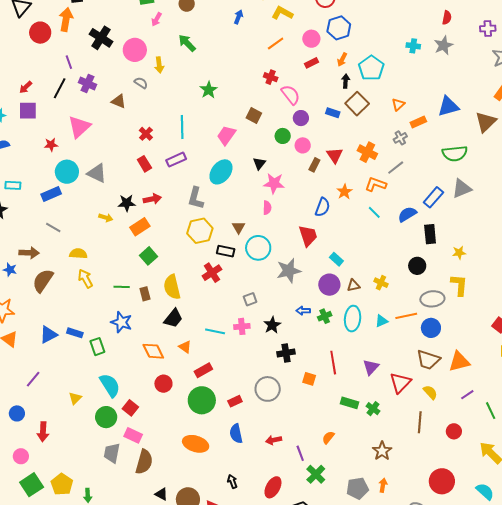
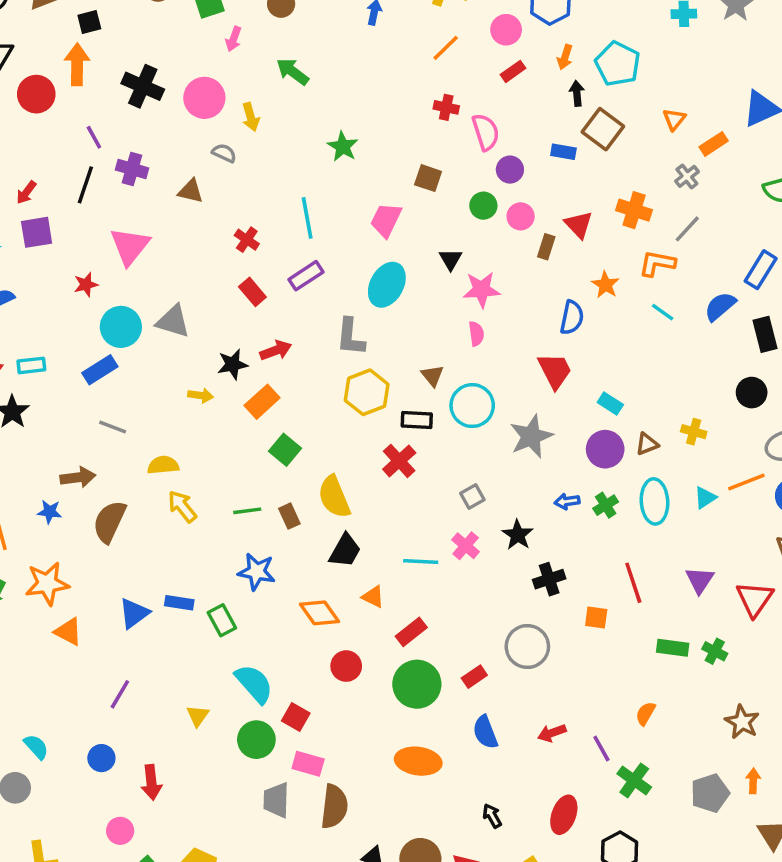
pink semicircle: (291, 95) -> (486, 132), turned 30
pink cross: (242, 326) -> (466, 546), turned -35

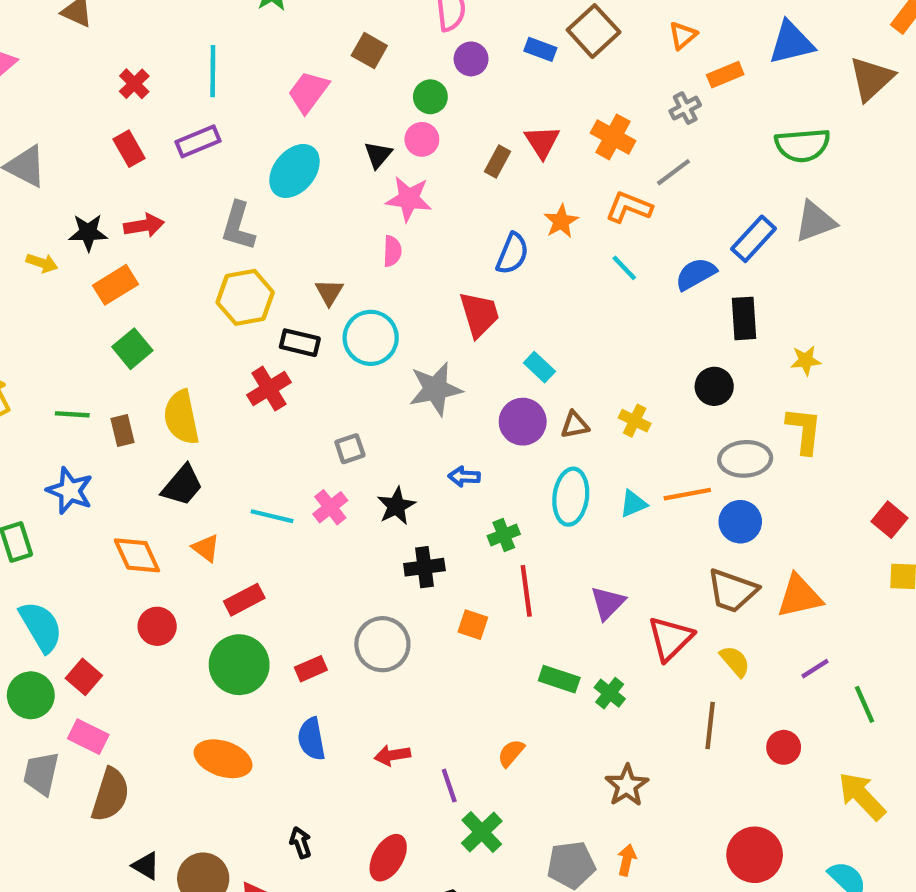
pink circle: (521, 216) -> (422, 139), moved
green cross: (606, 505) -> (504, 535), moved

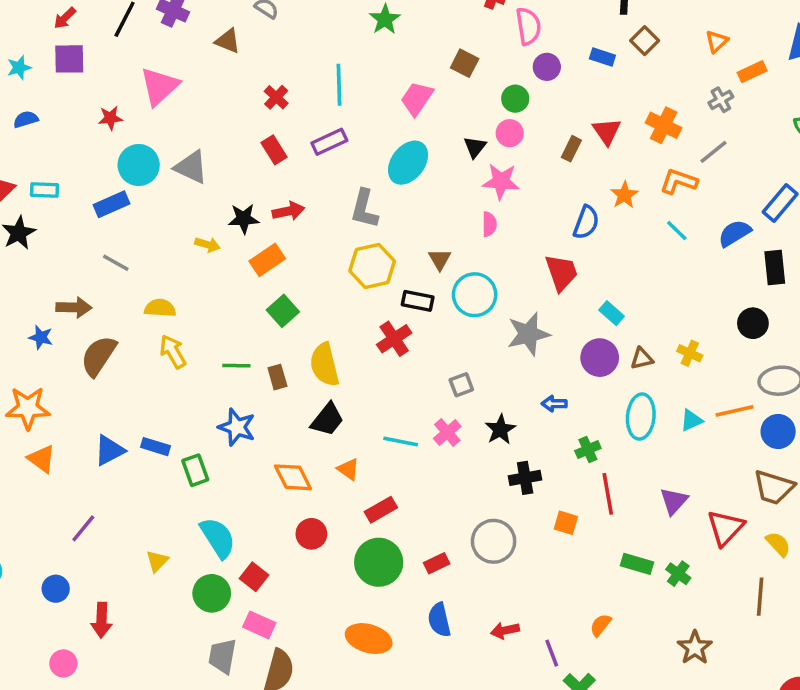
brown square: (594, 31) -> (645, 41), size x0.7

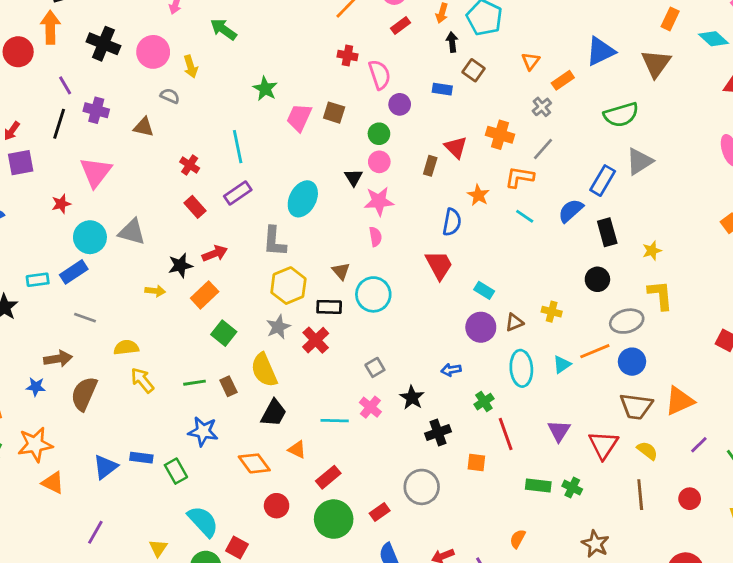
pink trapezoid: (417, 98) -> (299, 118), moved
cyan rectangle: (44, 190) -> (38, 280), moved
gray star: (528, 334) -> (278, 327), moved, size x0.7

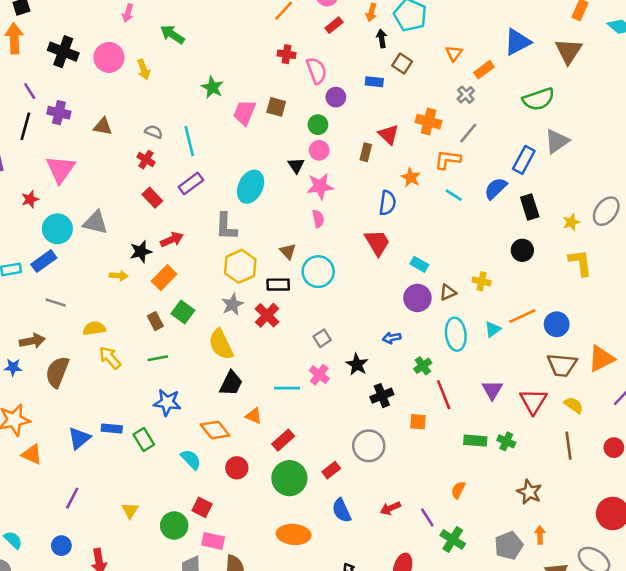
gray semicircle: (170, 96) -> (154, 132), moved
gray ellipse: (627, 321) -> (606, 211), moved, turned -36
brown rectangle: (228, 386) -> (155, 321), moved
cyan semicircle: (203, 521) -> (191, 459), moved, size x0.7

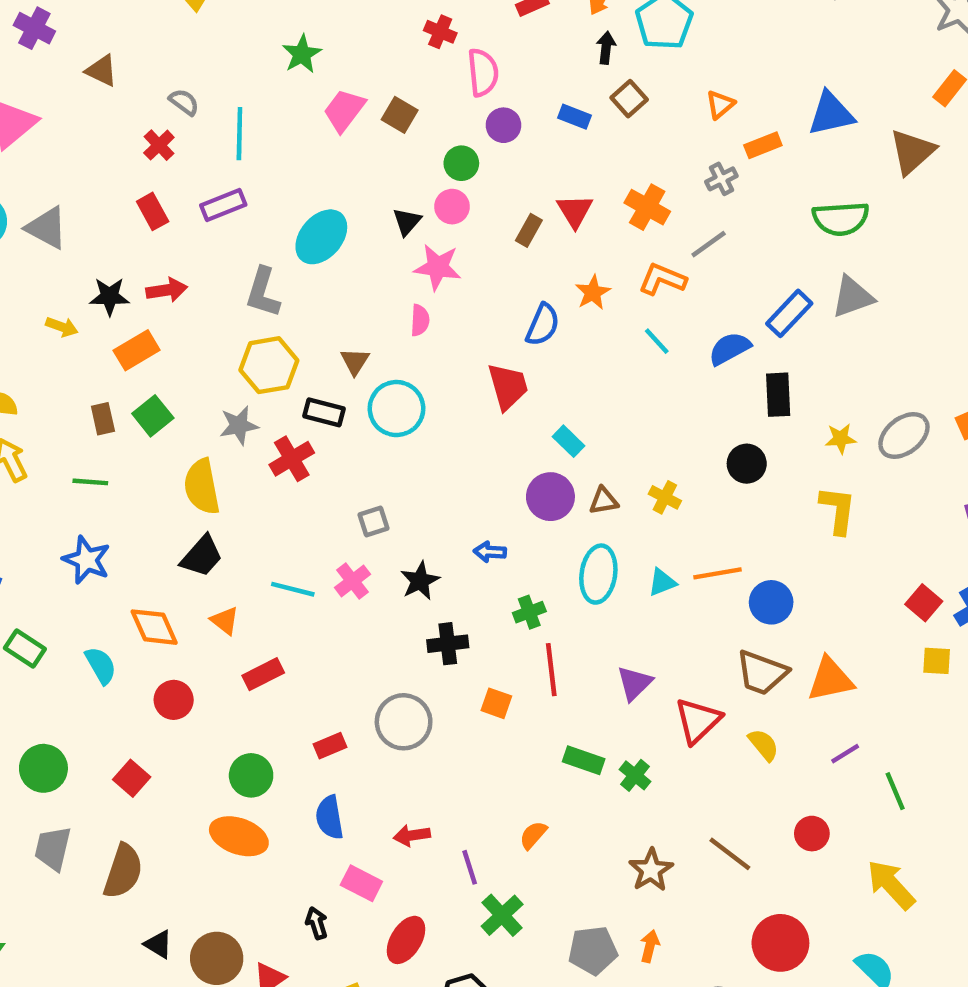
green rectangle: (144, 440) -> (25, 649), moved, turned -40
brown line: (569, 446) -> (730, 854), moved, turned -60
green circle: (289, 478) -> (251, 775), moved, size x0.7
red square: (202, 507) -> (132, 778), moved
pink rectangle: (213, 541) -> (361, 883), moved

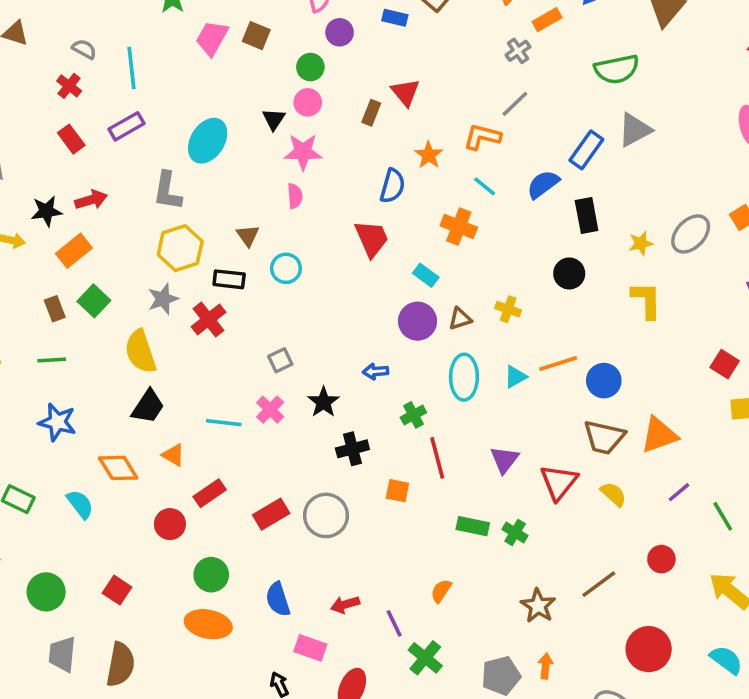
orange cross: (647, 207) -> (459, 227), moved
cyan circle: (396, 409) -> (286, 268), size x0.7
red circle: (174, 700) -> (170, 524), moved
red rectangle: (330, 746) -> (271, 514), moved, size x1.4
brown line: (730, 854) -> (599, 584), turned -66

